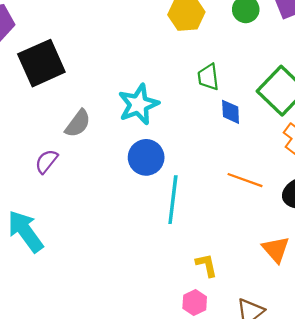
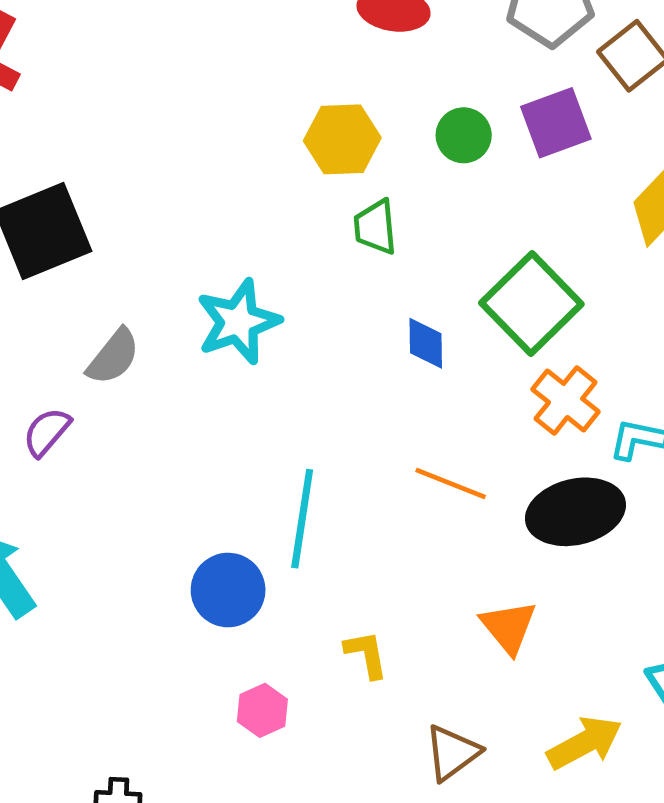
green trapezoid: (208, 77) -> (375, 227), moved
blue circle: (146, 157) -> (228, 590), moved
pink hexagon: (195, 303) -> (262, 710), moved

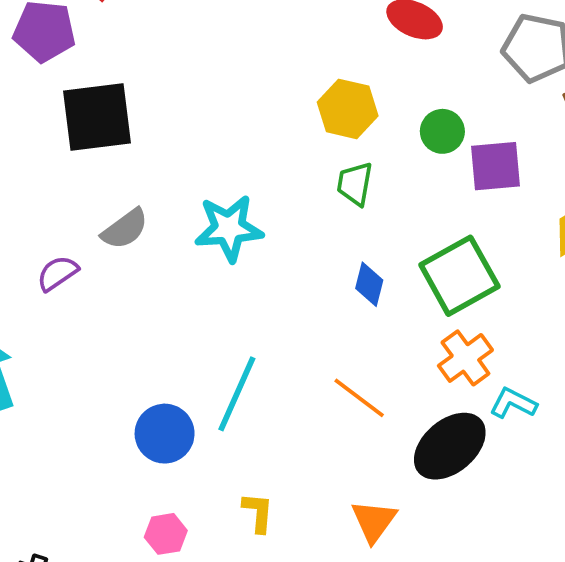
purple square: (556, 123) -> (495, 166), moved
black ellipse: (575, 512) -> (450, 446), turned -42

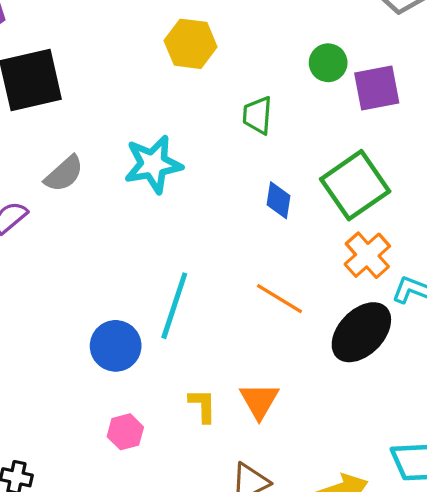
yellow hexagon: (348, 109) -> (191, 44), moved
orange triangle: (374, 521) -> (259, 401), moved

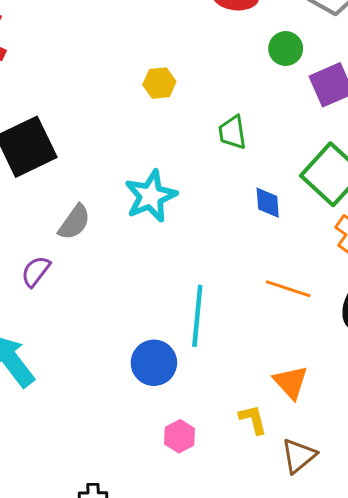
yellow hexagon: (191, 44) -> (159, 83), size x0.7
green circle: (328, 63) -> (286, 49), moved
yellow L-shape: (203, 406) -> (253, 419), moved

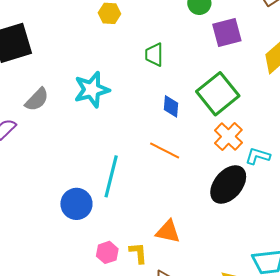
orange line: (288, 289) -> (165, 150), moved
orange triangle: (291, 382) -> (168, 231), turned -44
pink hexagon: (180, 436) -> (107, 252), moved

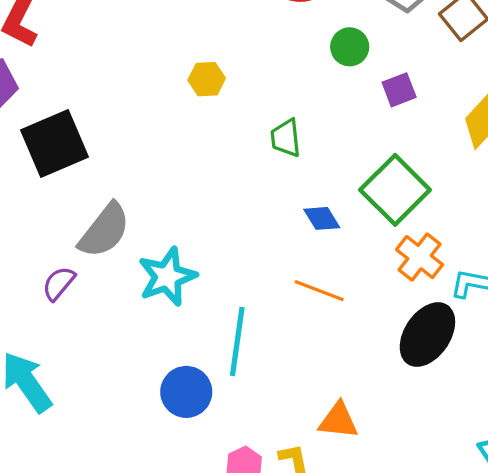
purple square: (227, 33) -> (399, 90), size x0.7
cyan star: (92, 90) -> (167, 277), moved
gray semicircle: (37, 99) -> (104, 230), size x1.4
blue diamond: (171, 106) -> (322, 218), turned -30

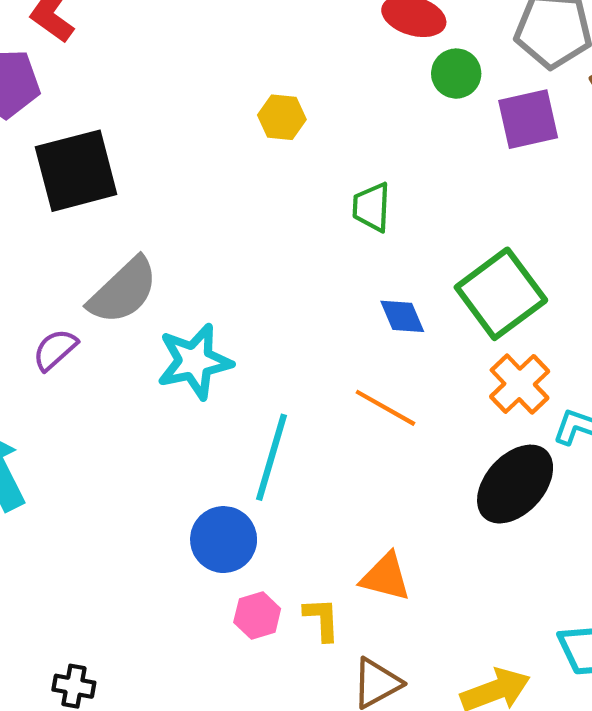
green circle: (350, 47) -> (456, 74), moved
purple square: (399, 90) -> (528, 119), moved, size x1.4
blue circle: (186, 392) -> (224, 540), moved

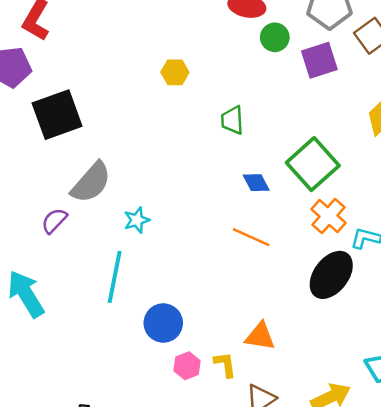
cyan star: (195, 361) -> (137, 220), size x0.6
cyan line: (272, 457) -> (115, 277), moved

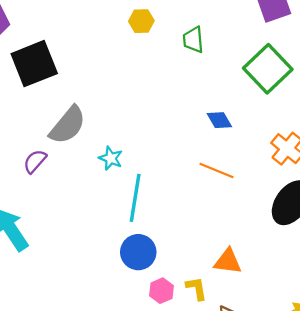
green trapezoid: (232, 120) -> (193, 40), moved
green square: (313, 164) -> (268, 69), moved
cyan star: (137, 220) -> (111, 158), turned -30
cyan line: (115, 277) -> (135, 198), moved

